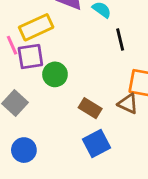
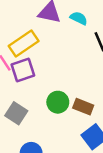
green circle: (55, 74) -> (58, 102), moved

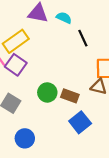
purple square: (23, 70) -> (16, 65), turned -35

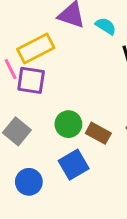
purple square: (16, 65) -> (31, 80), turned -35
blue square: (80, 122) -> (74, 165), moved

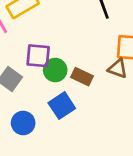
purple square: (31, 80) -> (38, 56), moved

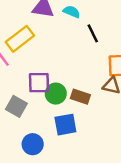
blue square: (62, 106) -> (65, 125), turned 30

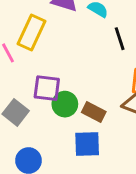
yellow rectangle: (20, 39) -> (32, 32), turned -36
blue square: (65, 125) -> (87, 144), moved

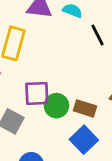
blue square: (87, 144) -> (84, 140), turned -32

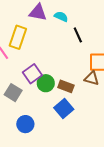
purple square: (37, 93) -> (32, 74), turned -36

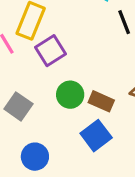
purple square: (32, 74) -> (50, 51), moved

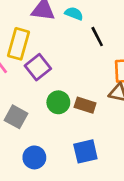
blue square: (96, 136) -> (85, 151), moved, turned 30

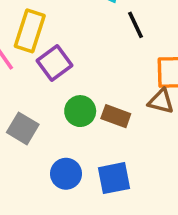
blue circle: (34, 157) -> (66, 174), moved

